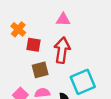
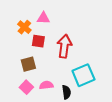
pink triangle: (63, 20) -> (43, 18), moved
brown square: (40, 70) -> (28, 64), moved

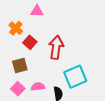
pink triangle: (43, 18) -> (37, 11), moved
red square: (38, 41) -> (30, 42), turned 32

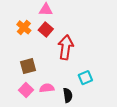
red square: (30, 42) -> (46, 30), moved
cyan square: (75, 77) -> (85, 78), size x0.6

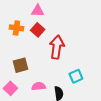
orange cross: (24, 27) -> (16, 28), turned -32
pink square: (26, 90) -> (10, 88), moved

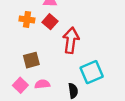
cyan square: (76, 76) -> (92, 72), size x1.5
pink semicircle: (39, 86) -> (42, 84), moved

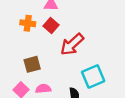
red arrow: (71, 40) -> (72, 44), turned -140

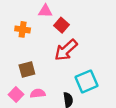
red square: (51, 26) -> (62, 25), moved

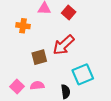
red square: (62, 25) -> (69, 13), moved
brown square: (27, 70) -> (39, 57), moved

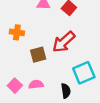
orange cross: (23, 26) -> (17, 32), moved

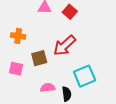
pink semicircle: (36, 84) -> (48, 88), moved
pink square: (15, 86) -> (16, 69), moved, turned -32

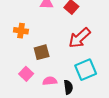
red arrow: (64, 45) -> (80, 38), moved
pink square: (16, 69) -> (26, 74), moved, turned 32

